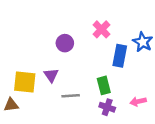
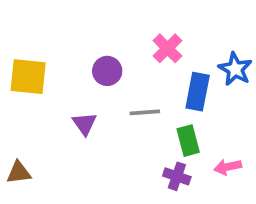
yellow square: (25, 82) -> (28, 77), moved
green rectangle: (104, 85) -> (188, 141), moved
gray line: (71, 96) -> (145, 112), moved

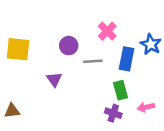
gray line: (145, 112) -> (93, 61), moved

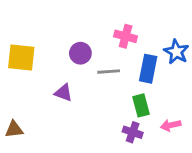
pink cross: (107, 31) -> (126, 36), turned -30
purple triangle: (54, 79) -> (63, 93), turned -35

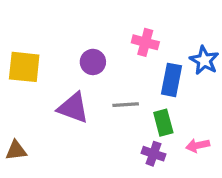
gray line: (109, 72) -> (126, 105), moved
purple triangle: (63, 93) -> (73, 108), size x1.5

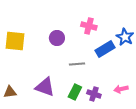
blue rectangle: (171, 80) -> (105, 49), turned 48
purple triangle: (73, 108) -> (45, 87), moved
green rectangle: (163, 123) -> (75, 92), moved, turned 42

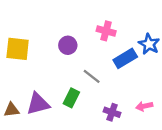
gray line: (77, 64) -> (92, 76), turned 42
purple triangle: (45, 87) -> (38, 104), moved, turned -35
green rectangle: (75, 92) -> (71, 98), moved

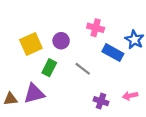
yellow square: (18, 49) -> (31, 44), moved, turned -30
blue rectangle: (125, 58) -> (113, 53), turned 60
green rectangle: (71, 98) -> (49, 68), moved

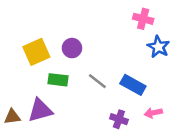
pink cross: (96, 28) -> (143, 19), moved
blue rectangle: (113, 53) -> (133, 85), moved
green rectangle: (49, 68) -> (58, 80), turned 70

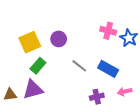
pink cross: (143, 19) -> (108, 31), moved
green rectangle: (58, 80) -> (38, 66), moved, turned -56
purple cross: (119, 119) -> (97, 97), turned -32

